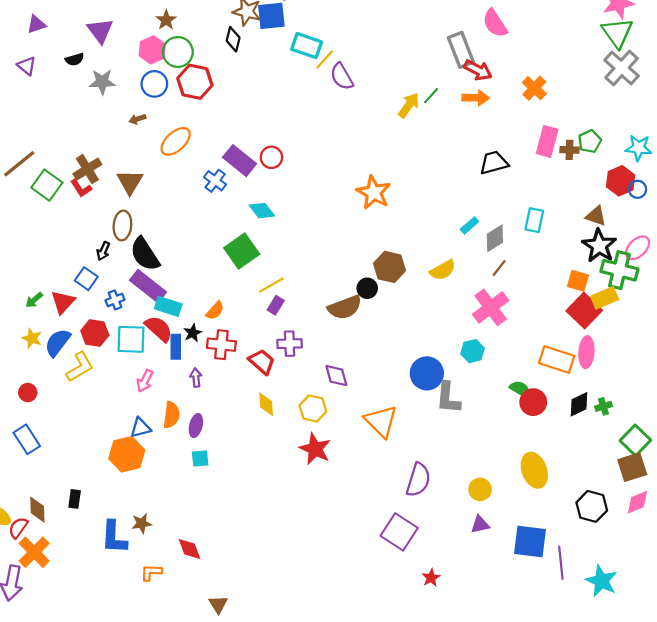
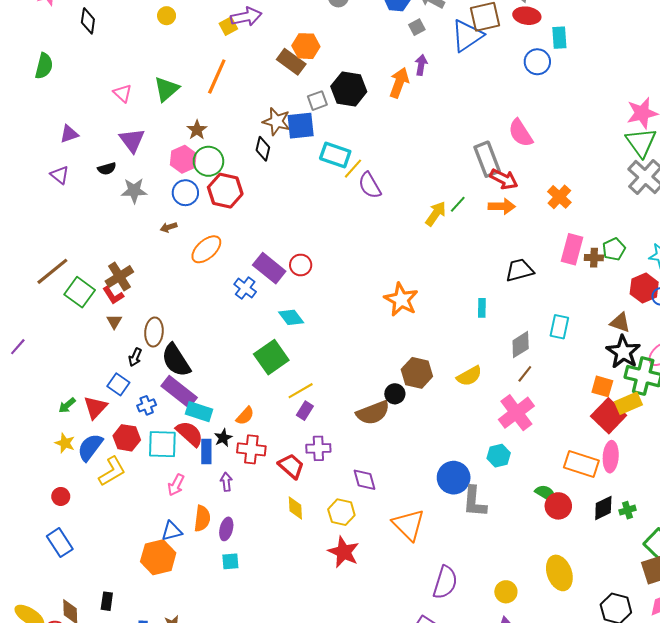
brown triangle: (130, 182) -> (114, 322), moved, size x0.6
cyan rectangle: (469, 225) -> (482, 308), moved, turned -48

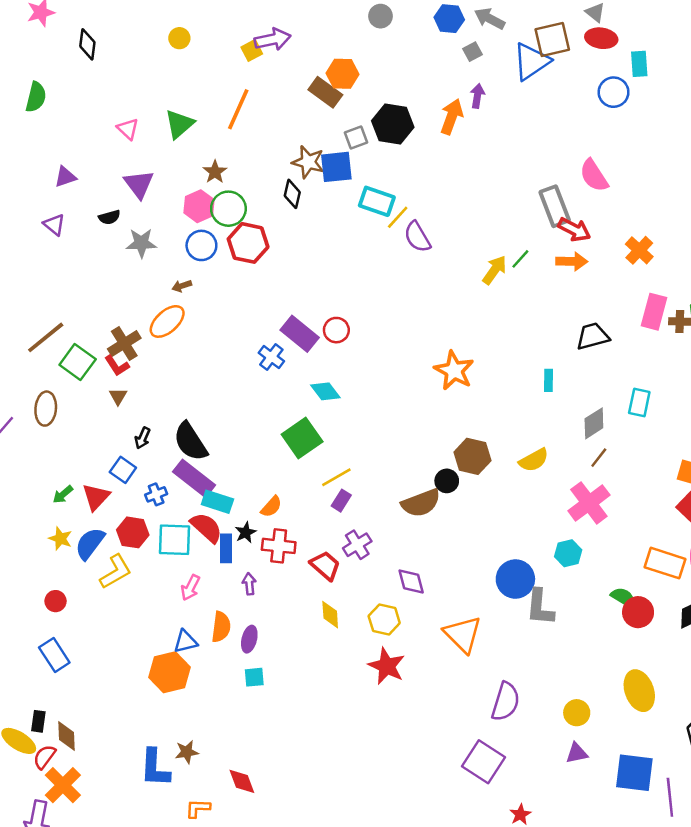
orange ellipse: (206, 249) -> (167, 321), moved
brown ellipse: (154, 332) -> (46, 409), moved
purple cross: (318, 448) -> (357, 545), turned -30
black rectangle: (107, 601) -> (38, 721), moved

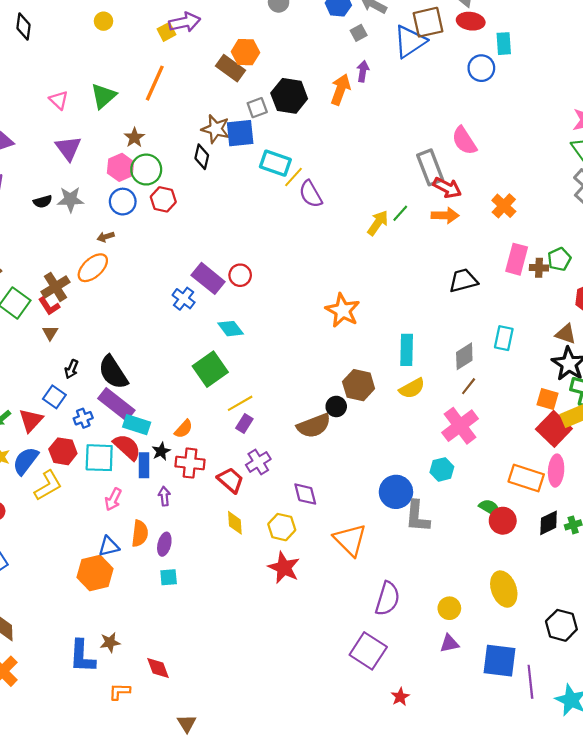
black semicircle: (109, 217) -> (43, 202), moved
red hexagon: (248, 243) -> (163, 199), size x0.7
cyan rectangle: (549, 380) -> (407, 350), moved, size x1.6

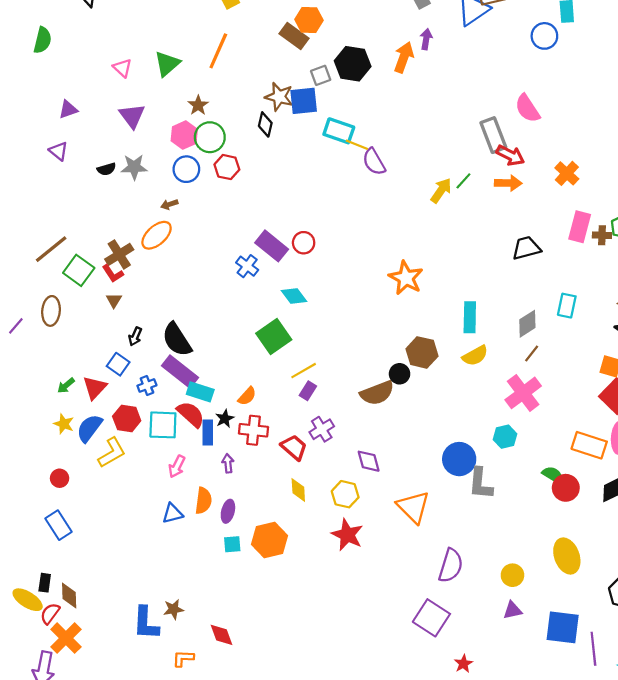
yellow line: (293, 177) -> (357, 145), turned 70
orange hexagon: (95, 573) -> (269, 540), moved

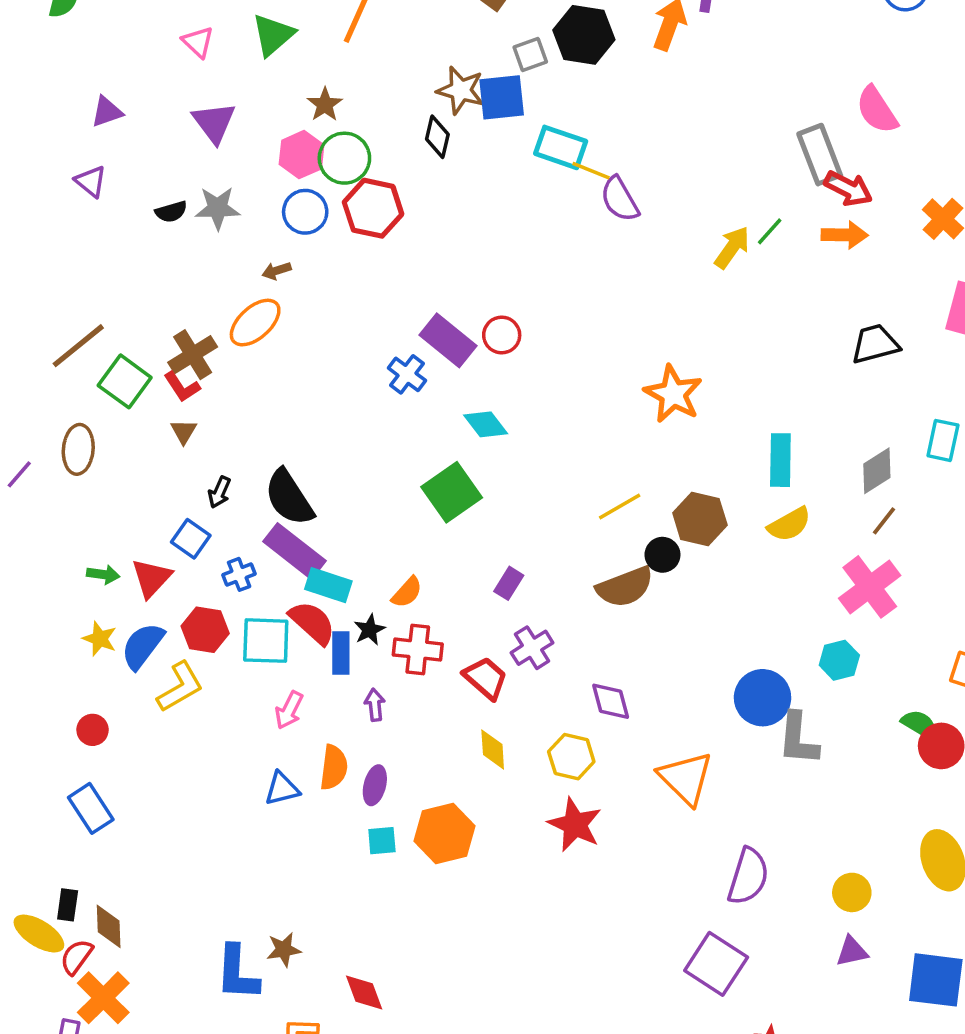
red hexagon: (227, 167) -> (373, 208), size x1.4
yellow line: (304, 371) -> (620, 507), moved
green arrow: (66, 386) -> (103, 574), turned -132

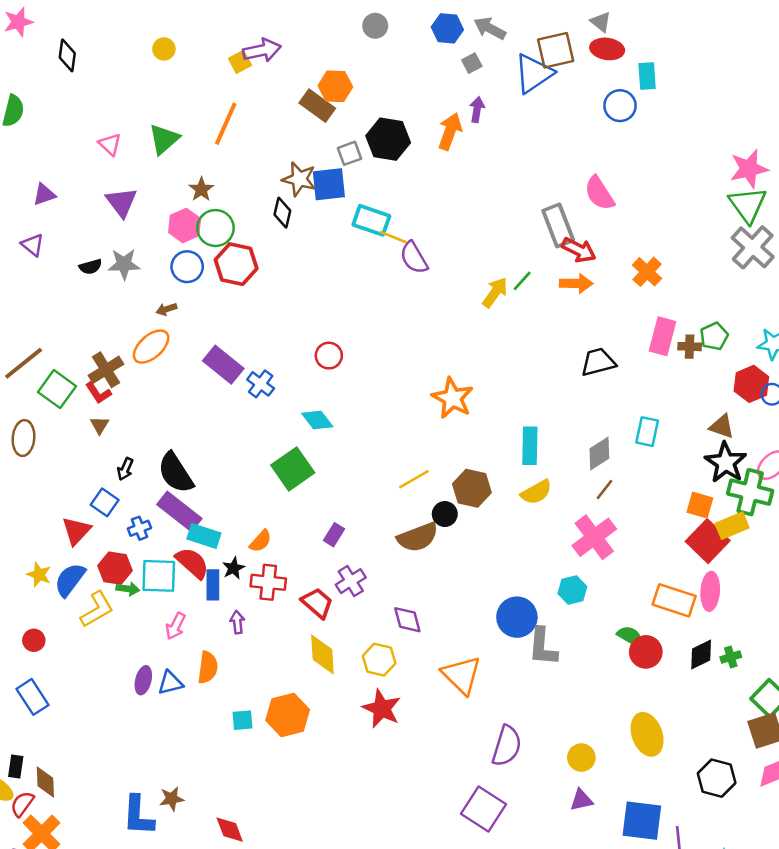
purple rectangle: (448, 340) -> (223, 365), moved
green arrow: (103, 574) -> (128, 589), moved
yellow diamond: (493, 750) -> (322, 654), size x1.4
purple ellipse: (375, 785) -> (143, 680), moved

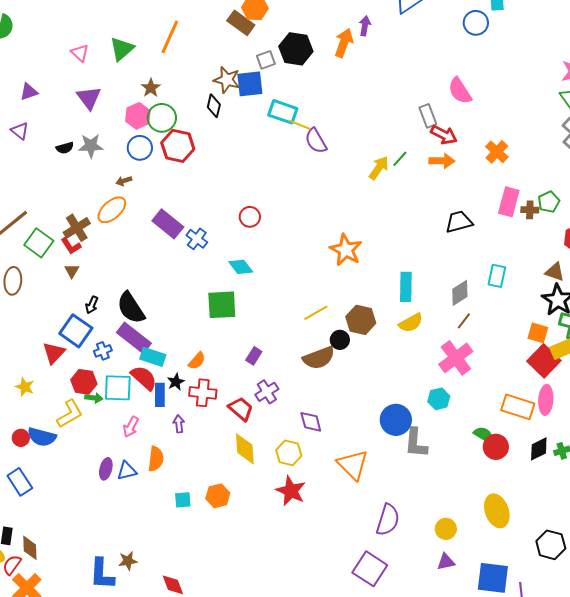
gray rectangle: (558, 225) -> (428, 116), size x0.7
green square: (293, 469) -> (222, 305), turned 32
blue square: (105, 502) -> (76, 331), size x1.5
blue semicircle: (70, 580) -> (42, 437), moved, turned -112
orange hexagon: (288, 715) -> (218, 496), size x0.7

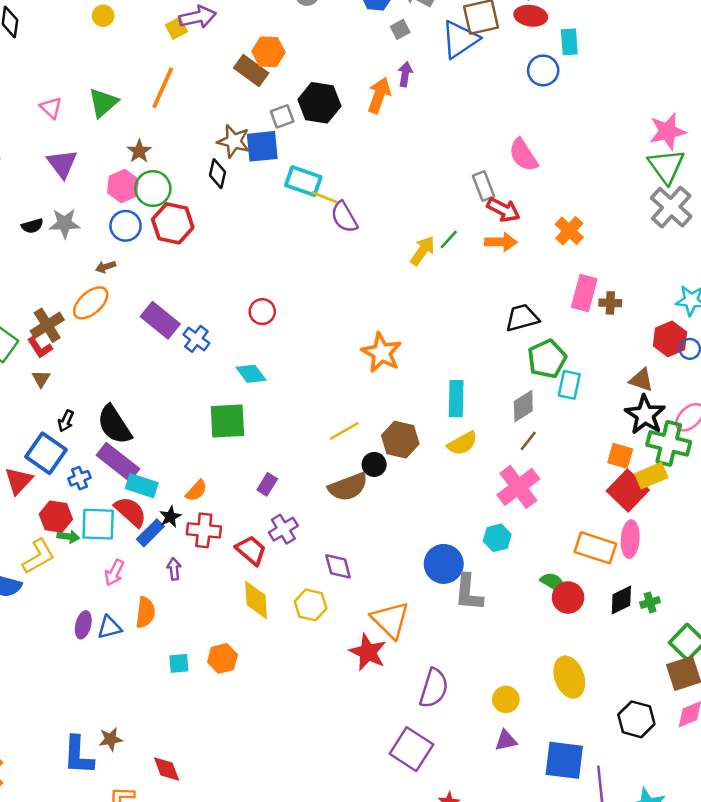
green pentagon: (549, 202) -> (547, 359), moved, size x1.4
blue rectangle: (160, 395) -> (150, 533), turned 45
red star: (291, 491) -> (368, 652), moved

